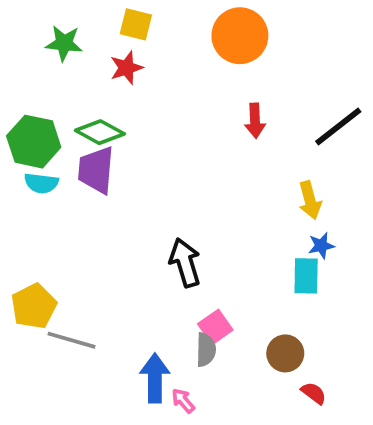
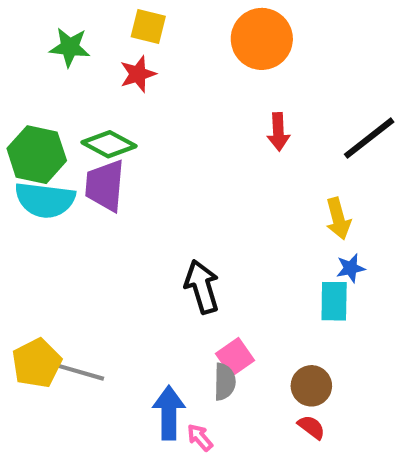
cyan semicircle: (41, 183) -> (45, 200), size x1.6
yellow pentagon: (34, 306) -> (37, 363), moved
red semicircle: (314, 393) -> (311, 427), moved

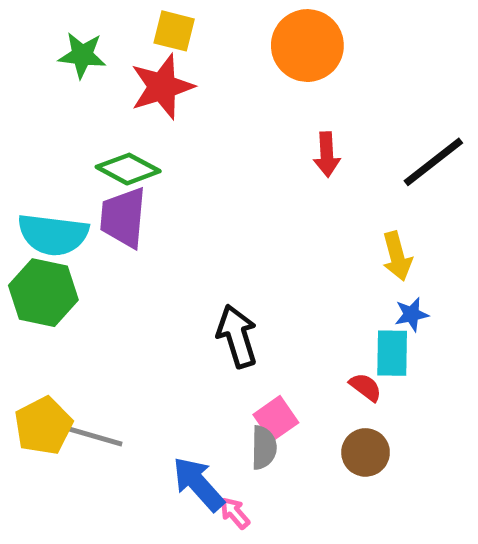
red star: (138, 74) -> (162, 87), size x1.5
green hexagon: (37, 155) -> (43, 293), moved
blue arrow: (169, 413) -> (198, 484), turned -42
red semicircle: (311, 427) -> (366, 387), moved

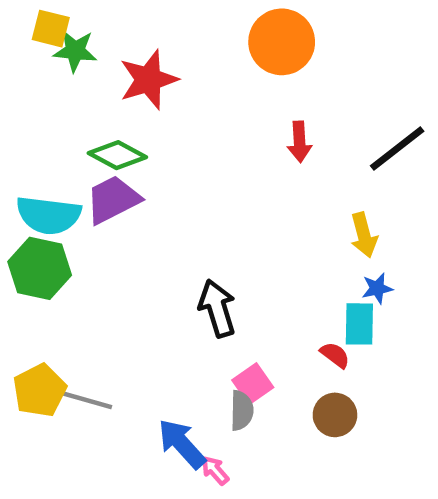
yellow square: (174, 31) -> (51, 29), moved
purple trapezoid: (123, 217) -> (113, 200), turned 58

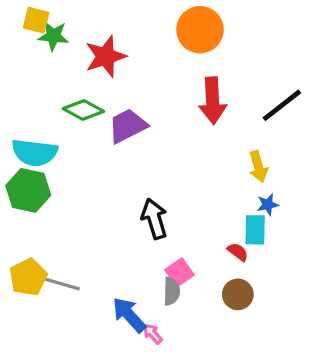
red arrow: (299, 142) -> (213, 101), size x1.6
purple trapezoid: (113, 200) -> (128, 126), moved

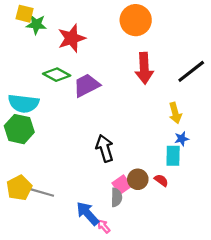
red semicircle: (238, 252) -> (161, 180), moved
brown circle: (238, 294) -> (138, 179), moved

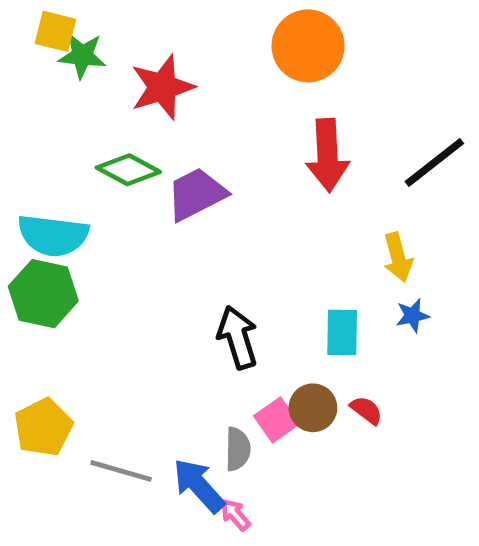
cyan rectangle: (173, 156) -> (342, 333), moved
gray line: (41, 192) -> (121, 471), moved
gray semicircle: (116, 197) -> (238, 449), moved

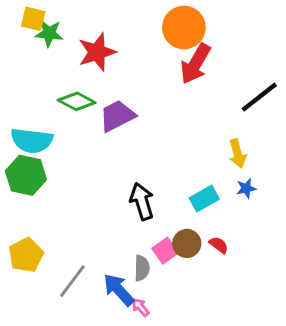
red arrow: (327, 155) -> (196, 64), moved, turned 33
cyan rectangle: (342, 333) -> (204, 199), turned 60
gray line: (121, 471) -> (72, 281), turned -69

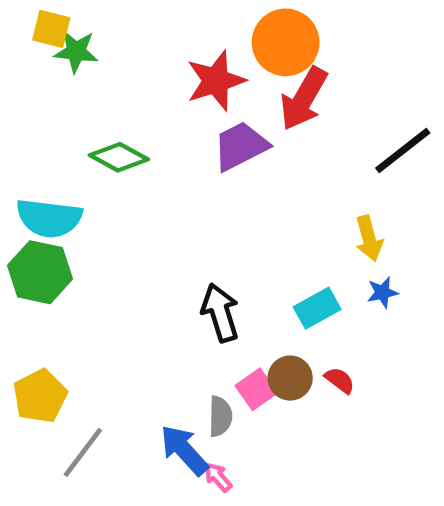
red star: (97, 52) -> (216, 81), moved
purple trapezoid: (117, 116) -> (241, 146), moved
gray line: (72, 281) -> (83, 452), moved

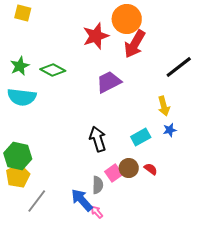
green star: (76, 51) -> (20, 66), moved, turned -30
purple trapezoid: (241, 146) -> (109, 82), moved
green hexagon: (40, 272) -> (18, 156), moved

